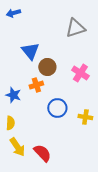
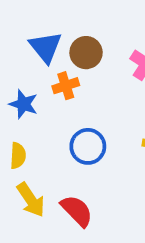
blue triangle: (30, 51) -> (46, 47), moved
blue circle: (57, 108) -> (88, 146), moved

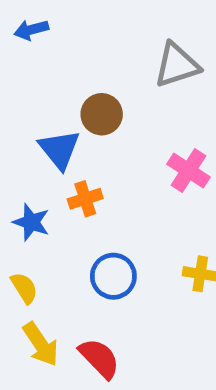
brown circle: (86, 53) -> (102, 114), moved
yellow semicircle: (18, 156) -> (24, 288), turned -35

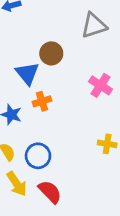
blue circle: (113, 276) -> (38, 156), moved

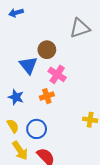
pink cross: (100, 85) -> (57, 74), moved
orange cross: (42, 101) -> (47, 96), moved

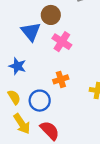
orange cross: (47, 96) -> (61, 79), moved

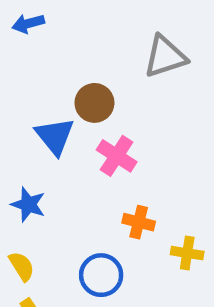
orange cross: (61, 79) -> (139, 222), moved, turned 32
blue circle: (40, 101) -> (101, 275), moved

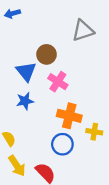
blue star: (28, 204) -> (25, 101), moved, turned -30
orange cross: (139, 222) -> (69, 116), size x1.5
blue circle: (101, 275) -> (62, 144), moved

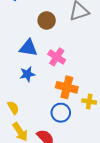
brown circle: (47, 54) -> (47, 20), moved
blue triangle: (26, 71) -> (28, 48), turned -42

